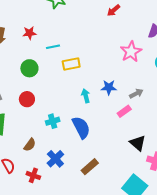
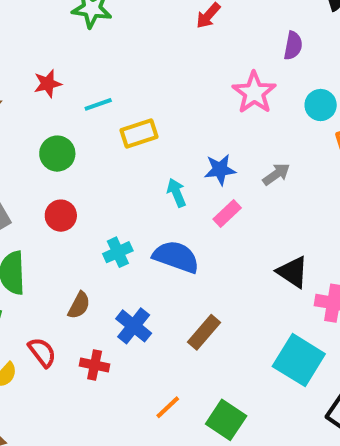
pink rectangle: (124, 111) -> (227, 213), moved
blue semicircle: (81, 127) -> (176, 257), turned -35

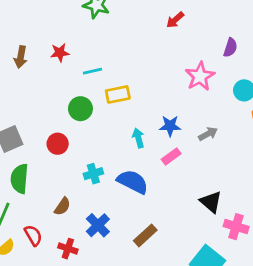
green circle: (57, 154) -> (80, 109), moved

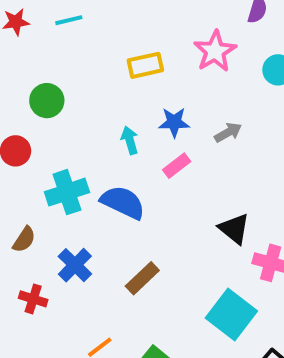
cyan line: (93, 71) -> (69, 20), moved
yellow rectangle: (118, 94) -> (145, 65), moved
cyan cross: (93, 174) -> (67, 192), size x1.5

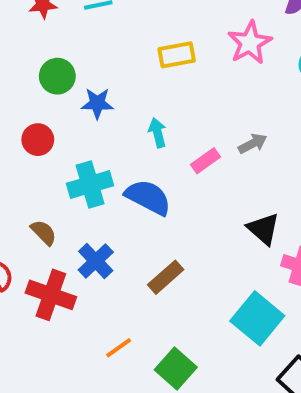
green circle: (47, 101) -> (57, 76), moved
blue star: (174, 122) -> (97, 103), moved
gray arrow: (228, 132) -> (253, 144), moved
brown semicircle: (24, 240) -> (44, 233), turned -80
red cross: (33, 299) -> (51, 295), size x1.6

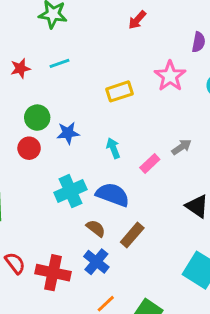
red circle: (38, 140) -> (29, 148), moved
brown semicircle: (44, 233) -> (96, 228), moved
blue cross: (96, 261) -> (96, 262), moved
brown rectangle: (166, 277) -> (132, 235), moved

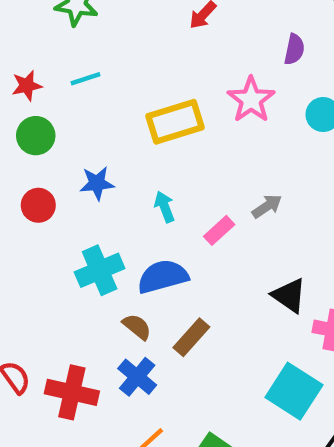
yellow rectangle: (120, 91) -> (175, 122), size x1.4
green circle: (37, 118) -> (36, 136), moved
blue semicircle: (113, 195) -> (163, 276), turned -36

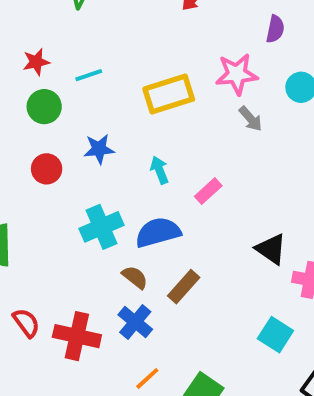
cyan line: (86, 79) -> (89, 75), moved
pink star: (251, 100) -> (237, 74), turned 30
gray arrow: (267, 206) -> (251, 119), moved, turned 84
cyan square: (294, 391) -> (275, 335), size x0.7

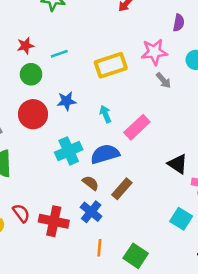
red circle: (47, 169) -> (33, 114), size x1.5
pink rectangle: (208, 191) -> (137, 127), size x1.5
orange line: (147, 378) -> (99, 248), turned -42

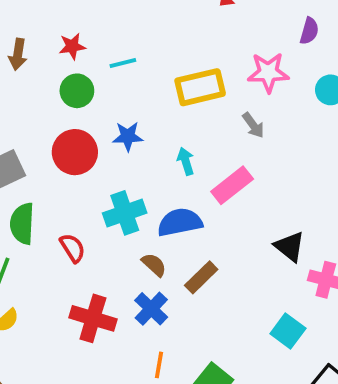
gray arrow: (163, 80) -> (253, 125), moved
red semicircle: (21, 213) -> (73, 248), moved

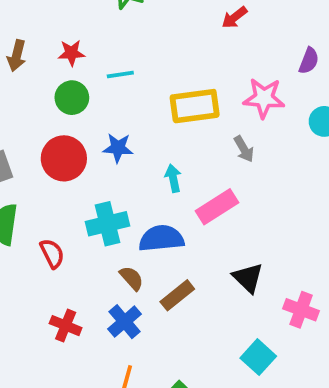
black triangle: (290, 247) -> (248, 278), moved
red cross: (93, 318) -> (66, 326), size x0.7

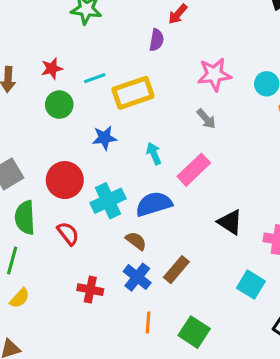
purple semicircle: (309, 61) -> (157, 40), moved
yellow rectangle: (195, 106) -> (133, 93), moved
red circle: (64, 158) -> (65, 180), moved
brown rectangle: (177, 295) -> (176, 270), moved

